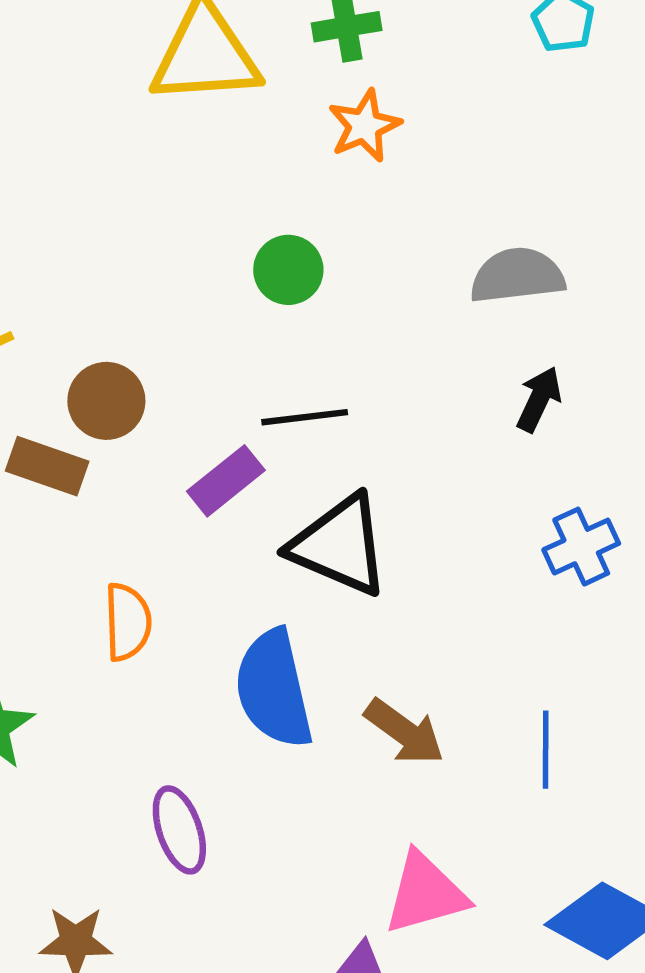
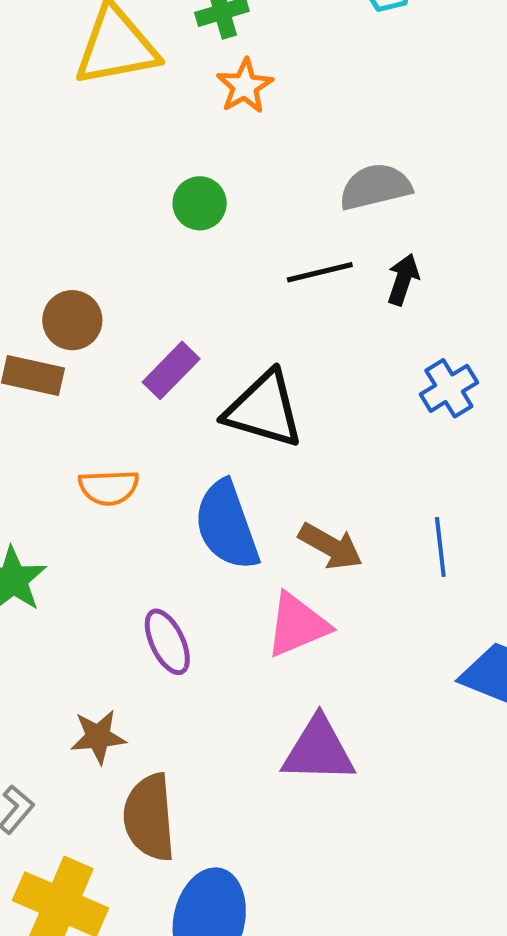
black line: (305, 417) -> (320, 272), moved
orange semicircle: (128, 622) -> (109, 487), turned 96
pink triangle: (425, 893) -> (297, 625), moved

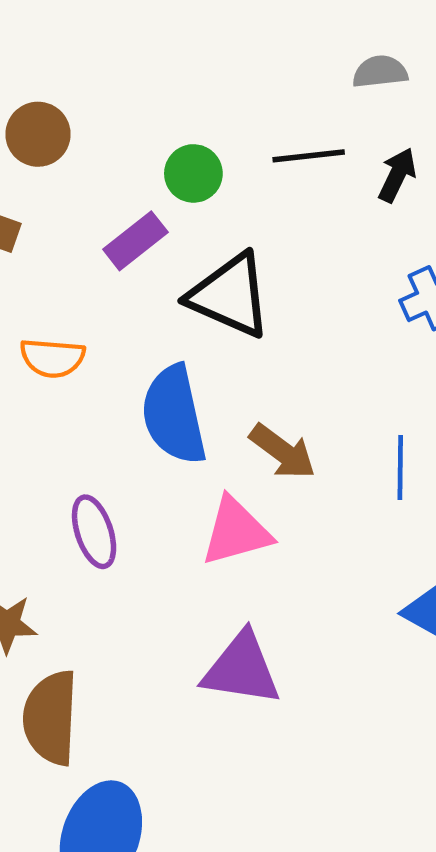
gray semicircle: (375, 187) -> (380, 72), size x0.7
green circle: (200, 203) -> (193, 173), moved
brown circle: (72, 320) -> (38, 134), moved

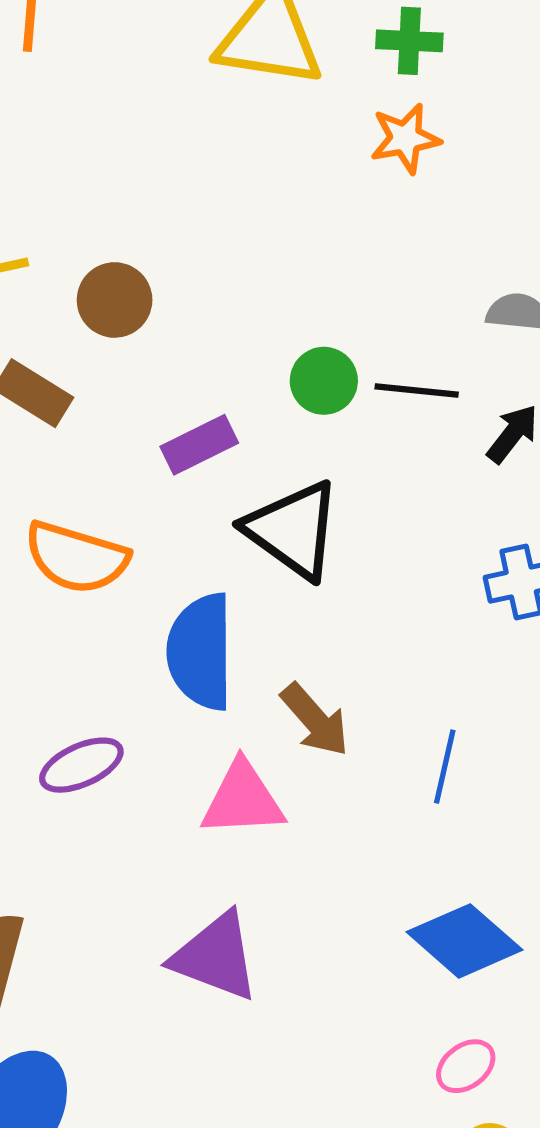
green circle: (193, 173) -> (324, 381), moved
orange semicircle: (52, 358) -> (76, 557), size x1.4
purple ellipse: (94, 532) -> (81, 765), turned 72

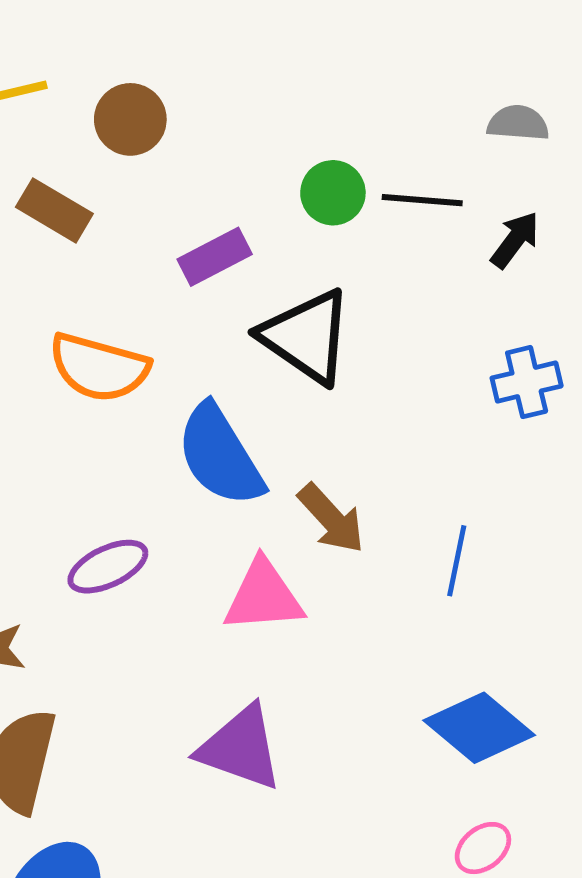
blue semicircle: (201, 652) -> (220, 455), turned -30

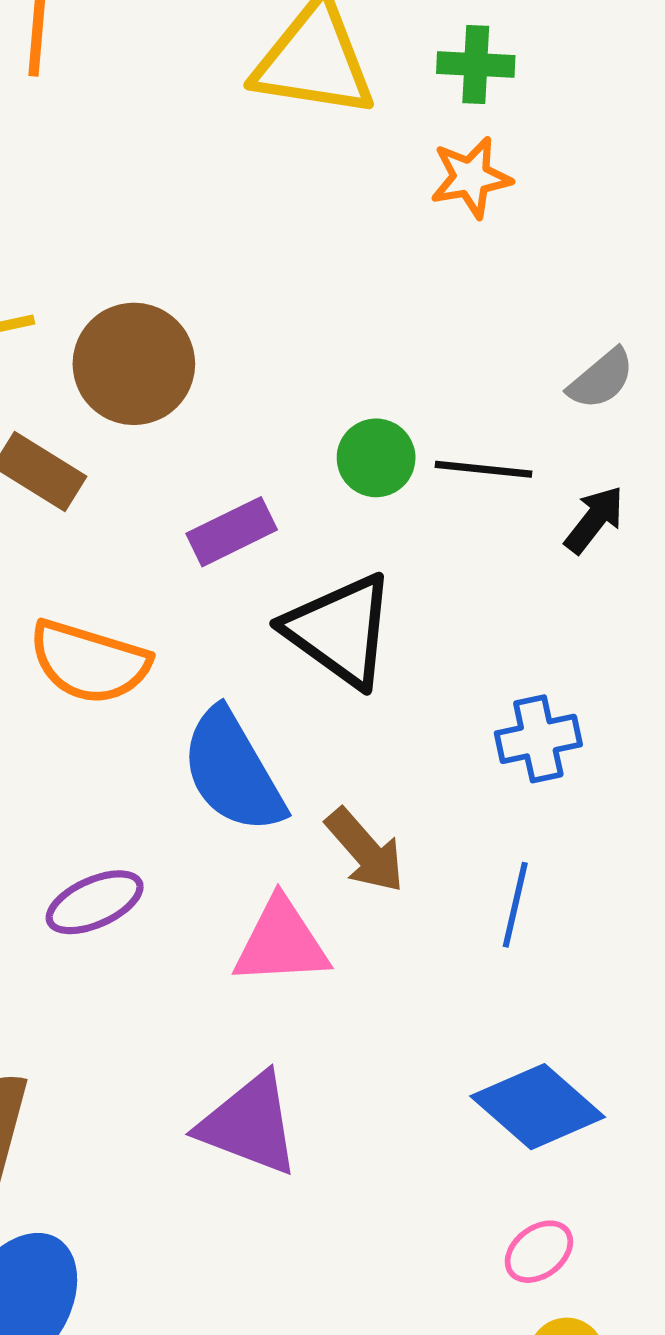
brown circle: (130, 119) -> (134, 364), size x1.4
gray semicircle: (518, 123) -> (601, 379), turned 134
blue cross: (527, 382) -> (538, 739), moved

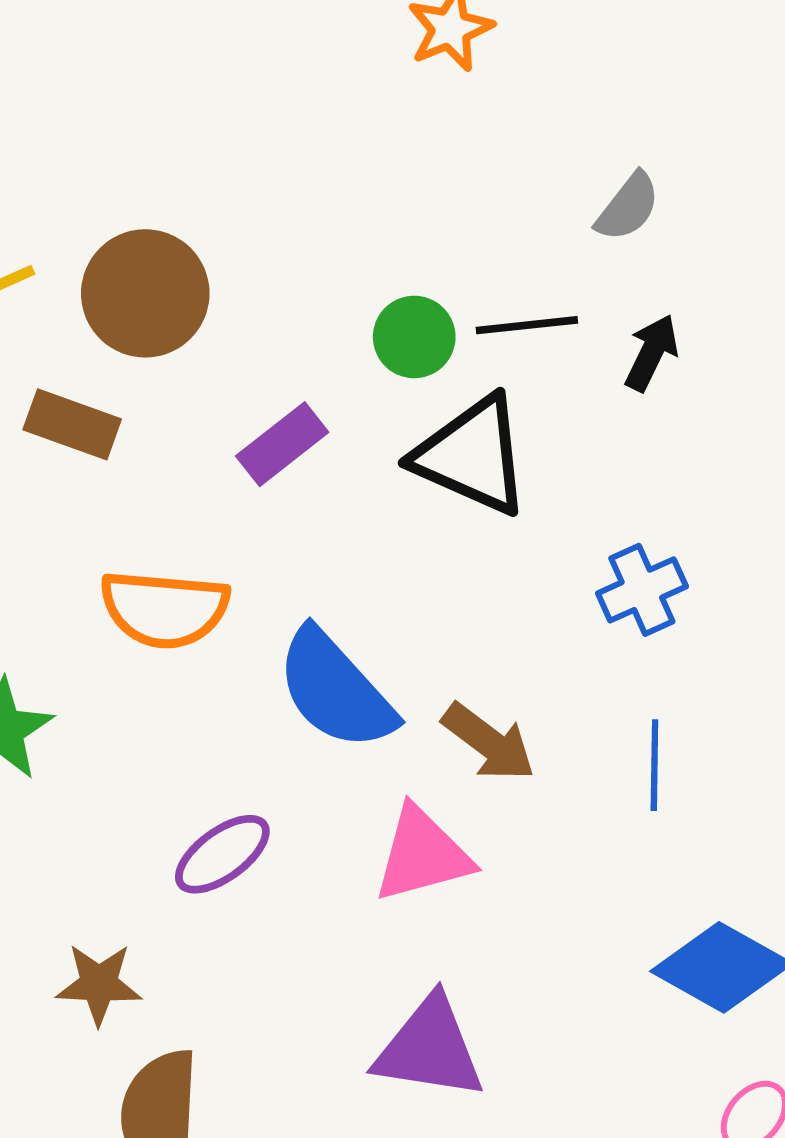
black triangle: (340, 630) -> (472, 456), moved

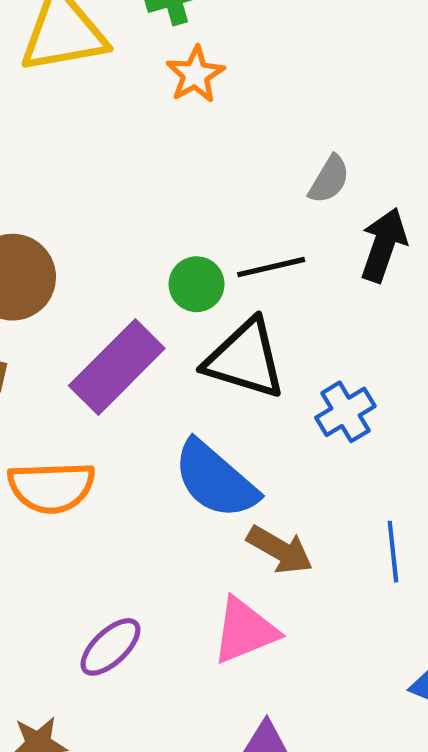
black arrow: (652, 353) -> (383, 245), moved, size x1.4
purple rectangle: (282, 444) -> (117, 367), size x1.6
blue cross: (642, 590) -> (345, 412), moved
blue semicircle: (335, 690) -> (215, 480), moved

